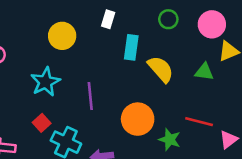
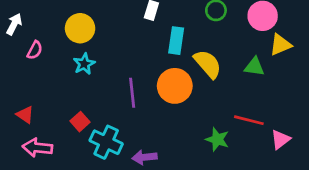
yellow circle: (62, 36) -> (80, 28), moved
cyan star: (45, 82) -> (84, 64), moved, size x0.7
orange circle: (138, 119) -> (175, 86), moved

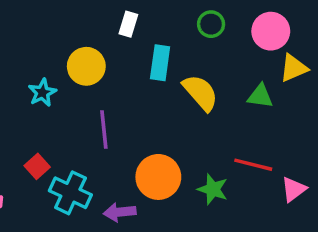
yellow circle: (80, 28) -> (86, 66), moved
orange circle: (175, 86) -> (158, 177), moved

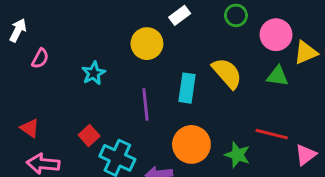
white rectangle: (128, 24) -> (180, 15), moved, turned 36
pink circle: (271, 31) -> (276, 35), moved
cyan rectangle: (160, 63) -> (187, 88), moved
yellow circle: (86, 66) -> (147, 44), moved

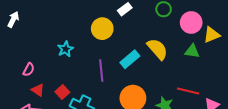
pink semicircle: (40, 58) -> (29, 70), moved
cyan rectangle: (187, 88) -> (130, 59), turned 42
red triangle: (30, 128) -> (38, 90), moved

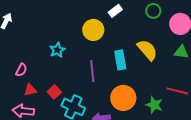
cyan rectangle: (130, 59) -> (120, 60), turned -60
red triangle: (38, 90) -> (30, 90), turned -48

